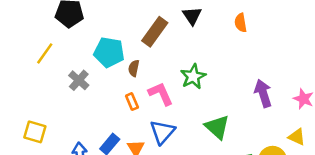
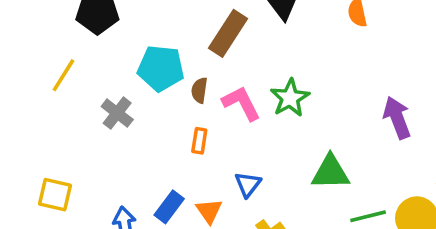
pink L-shape: (161, 94) -> (241, 103), moved
orange rectangle: (132, 102) -> (199, 141), turned 35
green triangle: (217, 127) -> (330, 172), turned -40
blue triangle: (162, 132) -> (248, 184), size x0.7

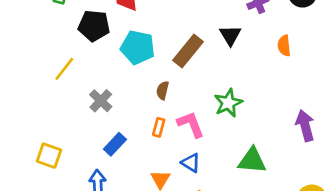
cyan pentagon: (161, 68) -> (138, 47), moved
pink L-shape: (241, 103) -> (191, 124), moved
blue triangle: (248, 184) -> (191, 163), turned -42
blue rectangle: (169, 207) -> (115, 144), moved

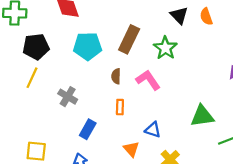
black pentagon: (94, 26) -> (36, 47), moved
black triangle: (230, 35) -> (179, 15), moved
green star: (228, 103) -> (165, 48), moved
pink L-shape: (191, 124) -> (148, 80), moved

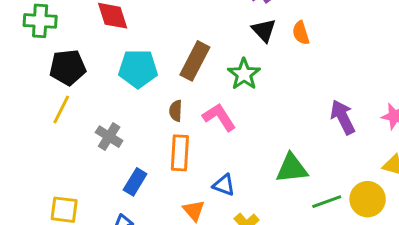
orange rectangle: (120, 107) -> (180, 153), size x1.6

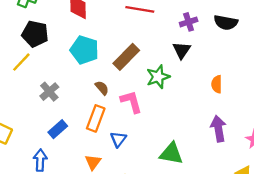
orange semicircle: (301, 33) -> (217, 84), moved
brown semicircle: (176, 111) -> (102, 88), turned 120
blue triangle: (224, 185) -> (118, 139), moved, turned 30

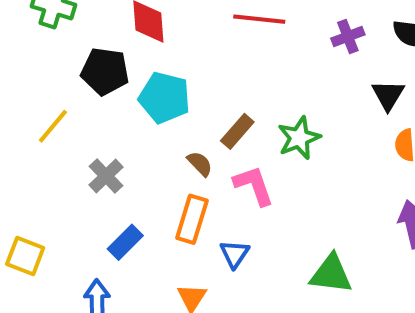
black pentagon: (35, 34) -> (105, 71), moved
black triangle: (182, 50) -> (388, 95), moved
brown rectangle: (126, 57) -> (237, 131), moved, size x0.7

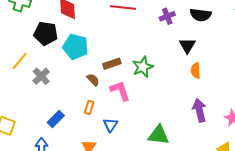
brown rectangle: (237, 131) -> (112, 64), turned 30
gray cross: (106, 176) -> (41, 76), moved
orange rectangle: (192, 219) -> (89, 107), size x0.6

